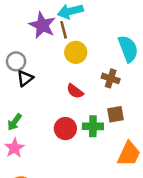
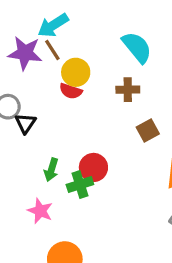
red semicircle: (75, 91) -> (71, 91), moved
green arrow: (15, 122) -> (51, 170), moved
green cross: (93, 126) -> (80, 184), moved

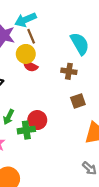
brown line: (52, 50) -> (31, 36), moved
yellow circle: (76, 72) -> (26, 54), moved

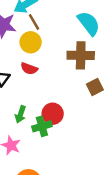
red semicircle: (30, 66) -> (29, 69), moved
brown cross: (69, 71) -> (81, 55), size x1.5

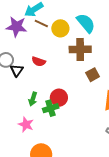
brown line: (34, 22) -> (41, 24), turned -32
yellow circle: (31, 42) -> (60, 28), moved

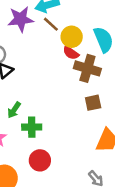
purple star: (17, 27) -> (21, 19), turned -30
red semicircle: (39, 62) -> (71, 53), moved
red circle: (59, 98) -> (40, 160), moved

